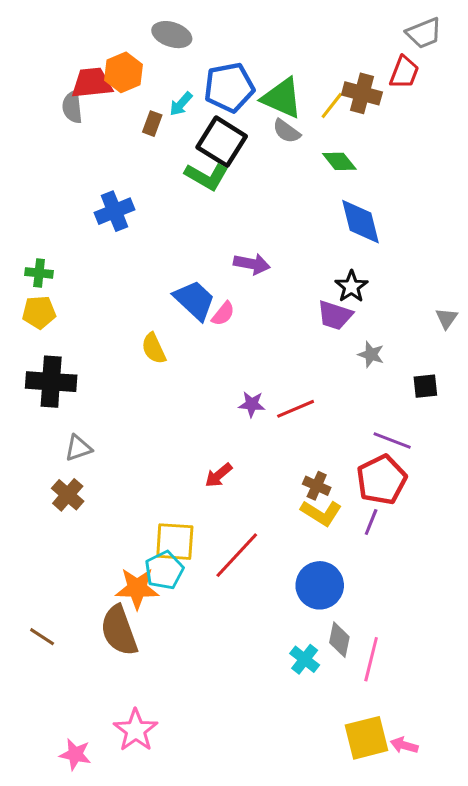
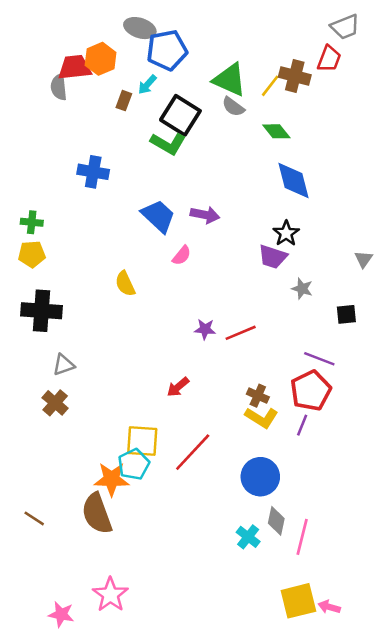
blue pentagon: (229, 87) -> (167, 50), moved
blue cross: (114, 211) -> (93, 172), turned 32
blue trapezoid: (194, 300) -> (158, 216), moved

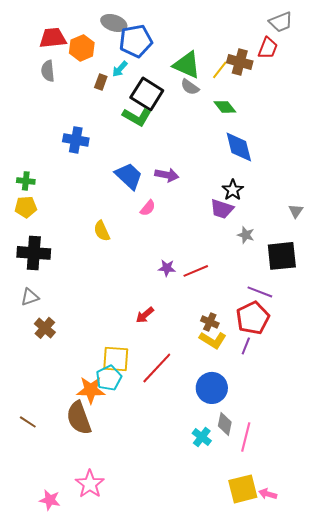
red trapezoid: (75, 67) -> (53, 38), moved
black square: (346, 314) -> (282, 256), size x1.8
gray triangle: (64, 365) -> (30, 297), moved

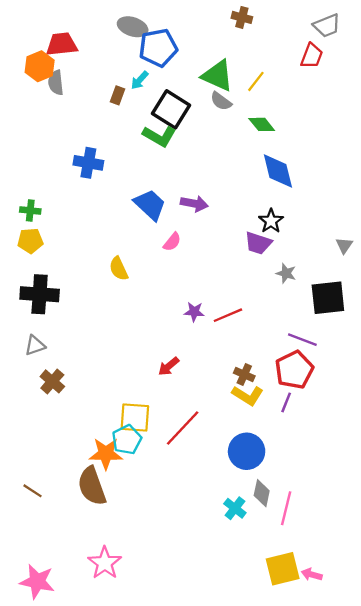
orange hexagon: (82, 48) -> (40, 66), moved
brown cross: (240, 62) -> (242, 17), moved, size x0.7
pink star: (50, 500) -> (37, 582), moved, size x1.4

